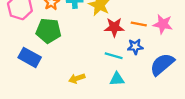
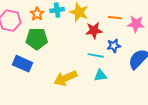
orange line: (139, 24) -> (115, 18), moved
yellow arrow: (77, 78) -> (65, 78), size x1.6

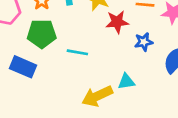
cyan line: (96, 55) -> (77, 52), moved
yellow arrow: (65, 78) -> (97, 96), moved

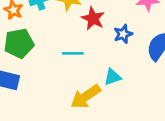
red star: (117, 22) -> (93, 18), turned -30
cyan line: (77, 52) -> (73, 53), moved

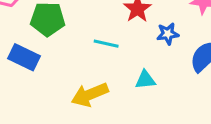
yellow arrow: (86, 97) -> (90, 95), moved

